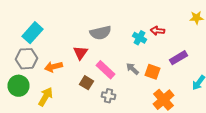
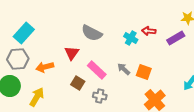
gray semicircle: (100, 33) -> (92, 33), turned 40
purple rectangle: (178, 58) -> (176, 38), moved

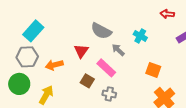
red arrow: (149, 31) -> (167, 14), moved
gray arrow: (124, 69) -> (118, 50), moved

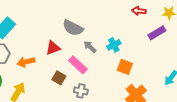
cyan cross: (140, 36) -> (114, 45), moved, turned 32
red triangle: (81, 51) -> (53, 48), turned 35

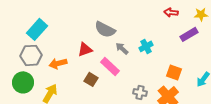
orange square: (125, 67) -> (174, 72), moved
gray cross: (81, 91) -> (140, 92), moved

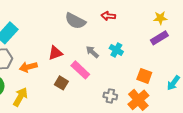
red arrow: (171, 12) -> (108, 16), moved
yellow star: (201, 14) -> (160, 18), moved
gray semicircle: (105, 29) -> (75, 21), moved
cyan cross: (146, 46) -> (116, 50), turned -32

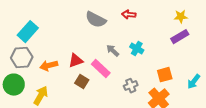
red triangle: (55, 53) -> (76, 61), moved
orange square: (144, 76) -> (165, 75), turned -35
gray cross: (110, 96) -> (131, 86), moved, turned -32

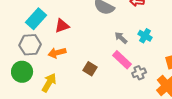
red triangle: (76, 61) -> (62, 26), moved
pink rectangle: (101, 69) -> (122, 60), moved

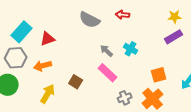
gray cross: (139, 73) -> (125, 98), moved
yellow arrow: (49, 83) -> (48, 94), moved

